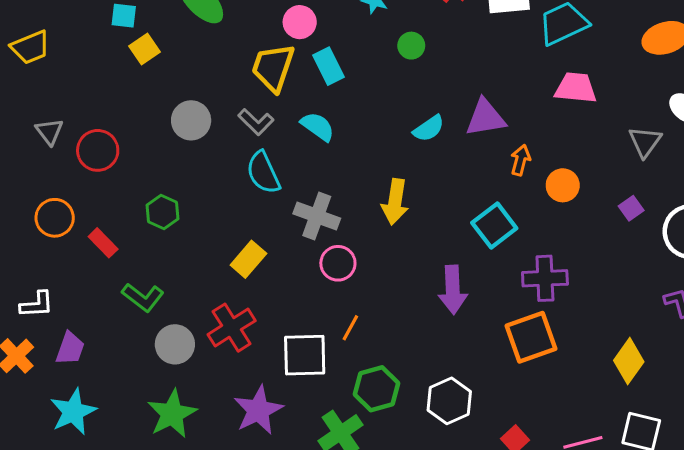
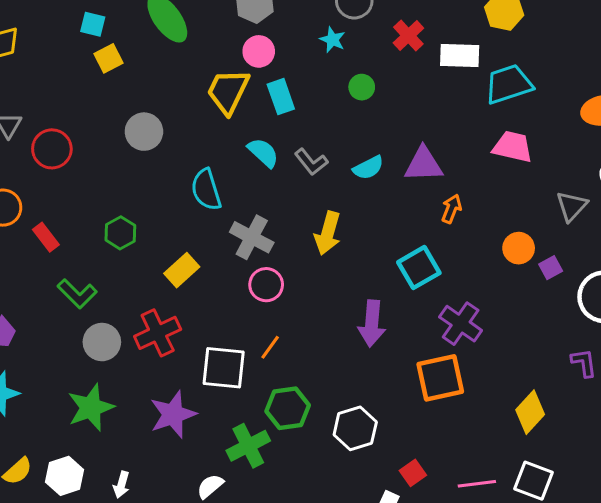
gray L-shape: (256, 122) -> (311, 162), moved
orange circle: (563, 185) -> (519, 248), moved
green hexagon: (162, 212) -> (120, 233), moved
purple cross: (545, 278) -> (461, 324), turned 30

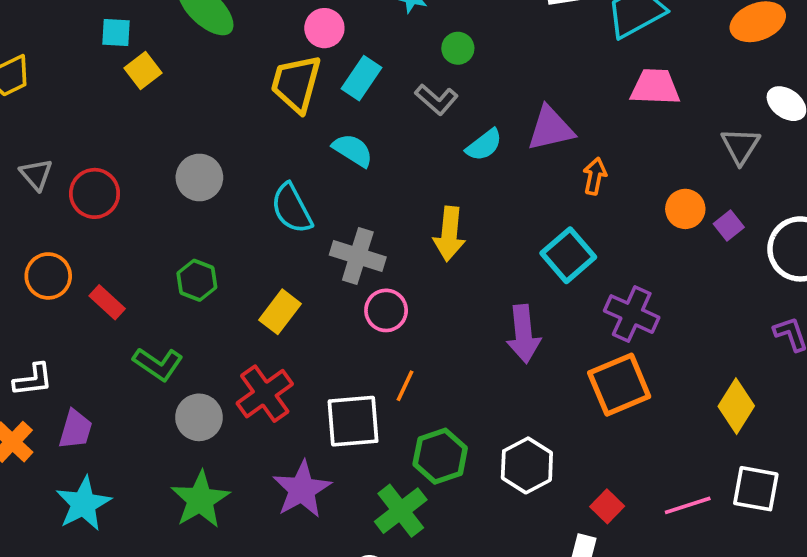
cyan rectangle: (281, 97) -> (361, 78), turned 64
gray circle: (144, 132) -> (199, 177), moved
gray L-shape: (311, 162) -> (436, 99), moved

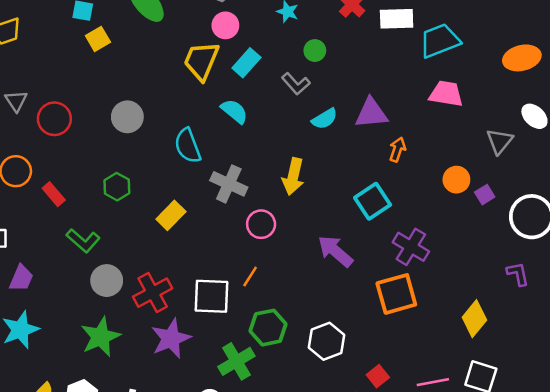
pink circle: (386, 310) -> (261, 224), moved
purple arrow: (523, 334) -> (335, 251), turned 129
red cross: (265, 394) -> (153, 293), moved

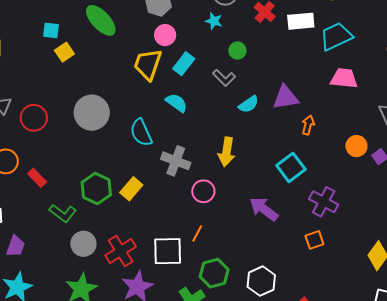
gray circle: (127, 117) -> (92, 113), size x1.4
green hexagon: (117, 187) -> (96, 189), moved, size x1.4
orange square: (396, 294) -> (314, 240), size x0.6

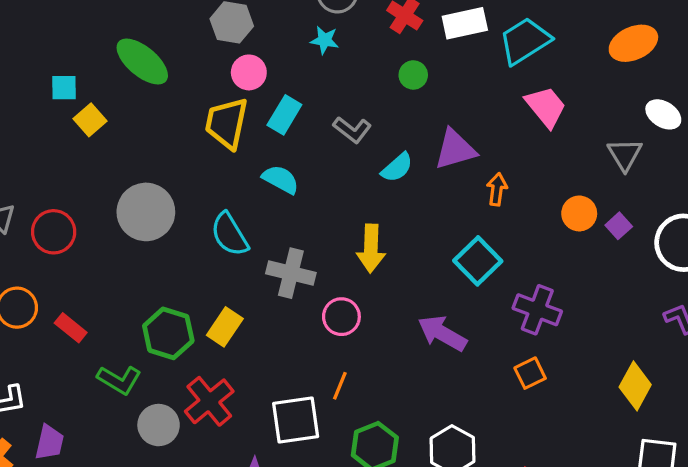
green circle: (237, 51) -> (413, 75), moved
pink trapezoid: (344, 78) -> (546, 107), turned 52
red cross: (121, 251) -> (209, 401), moved

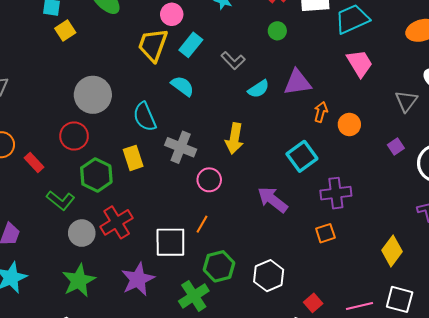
orange circle: (579, 213) -> (349, 124), moved
red circle: (54, 232) -> (74, 136), moved
purple cross: (537, 310) -> (336, 193), turned -36
yellow rectangle: (225, 327) -> (133, 158), moved, turned -60

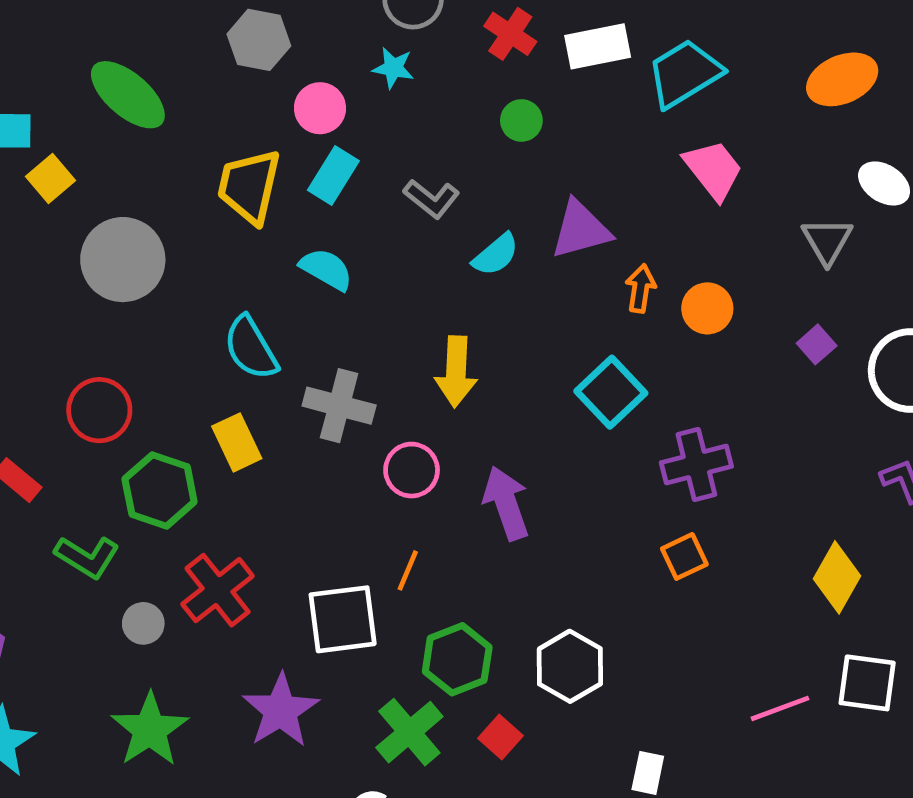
pink circle: (172, 14) -> (320, 108), moved
gray circle: (93, 95) -> (123, 260), moved
purple arrow: (273, 200) -> (506, 503), moved, turned 40
gray circle: (82, 233) -> (143, 623), size x0.7
red square: (313, 303) -> (500, 737), moved

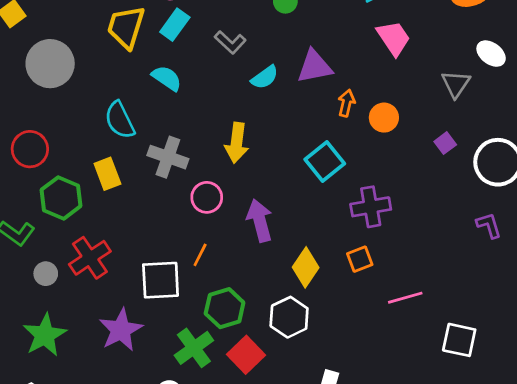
yellow diamond: (837, 577) -> (306, 267), moved
pink line: (780, 708) -> (405, 298), moved
red square: (500, 737) -> (246, 355), size x1.5

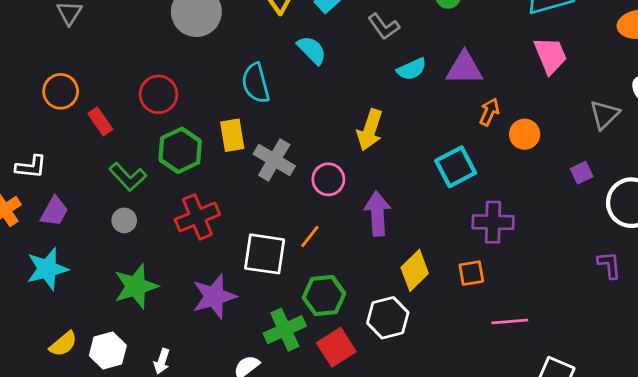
gray cross: (168, 157) -> (274, 160), moved
gray circle: (46, 274) -> (124, 220), moved

